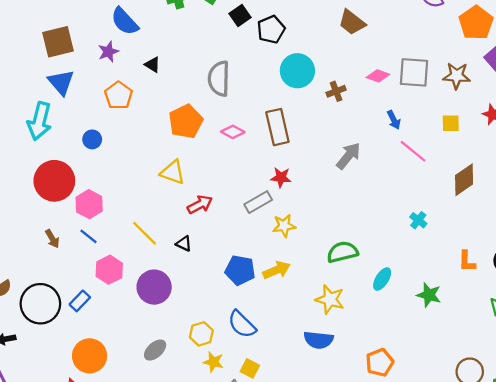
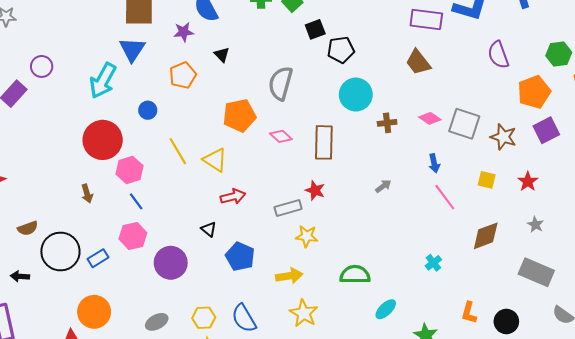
gray arrow: (348, 156) -> (383, 186), size x0.6
yellow line: (145, 233) -> (178, 151), moved
blue line: (89, 236) -> (136, 201), moved
blue pentagon: (240, 270) -> (240, 257), moved
yellow star: (330, 299) -> (304, 313), moved

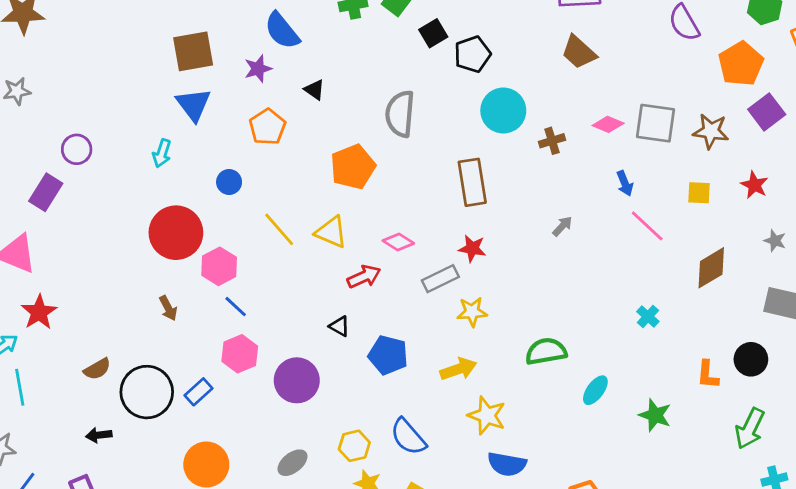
cyan arrow: (103, 81) -> (162, 153), size x0.6
pink diamond: (281, 136) -> (398, 242), moved
black circle: (506, 321) -> (751, 359), moved

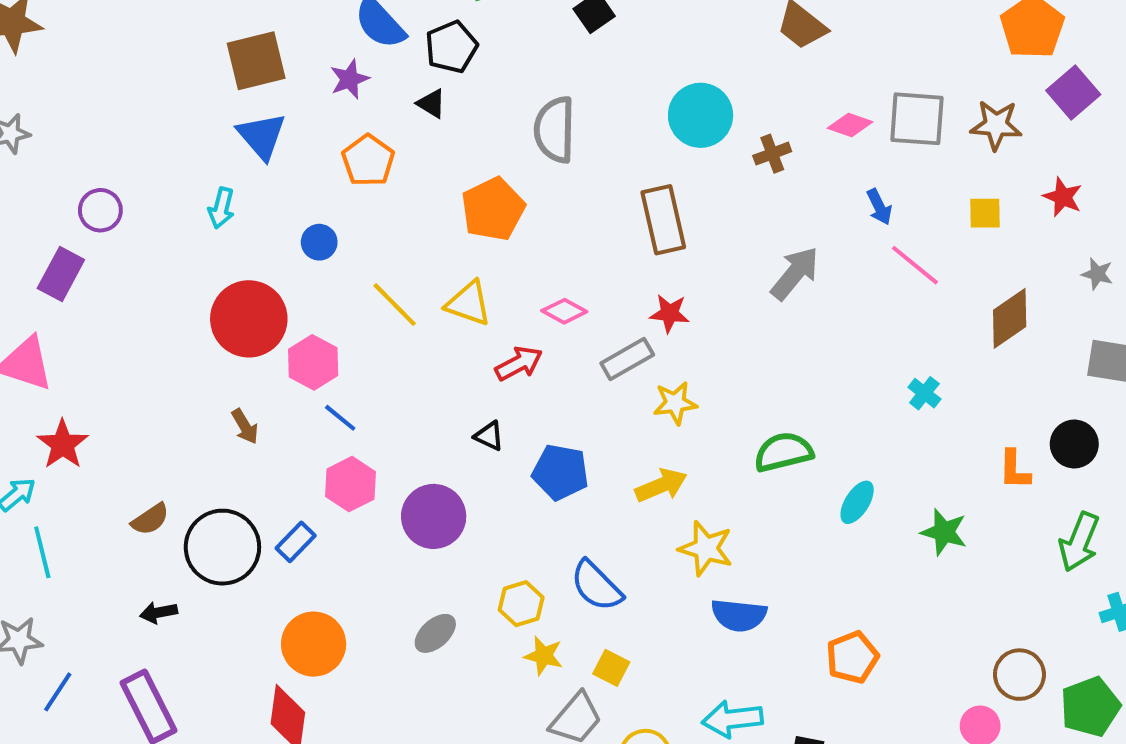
black pentagon: (472, 54) -> (451, 47), moved
gray arrow: (562, 226) -> (795, 273), size x1.8

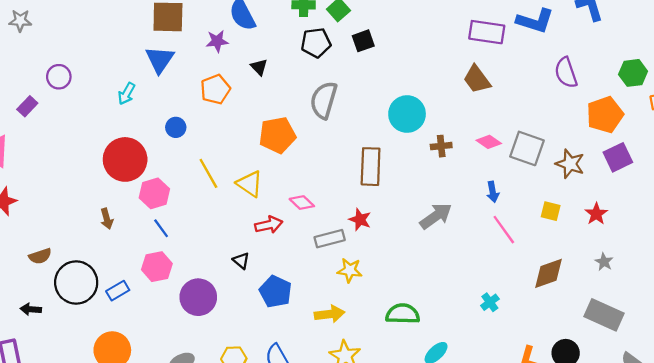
black pentagon: (451, 47) -> (316, 43), moved
purple rectangle: (61, 274) -> (27, 106), size x0.7

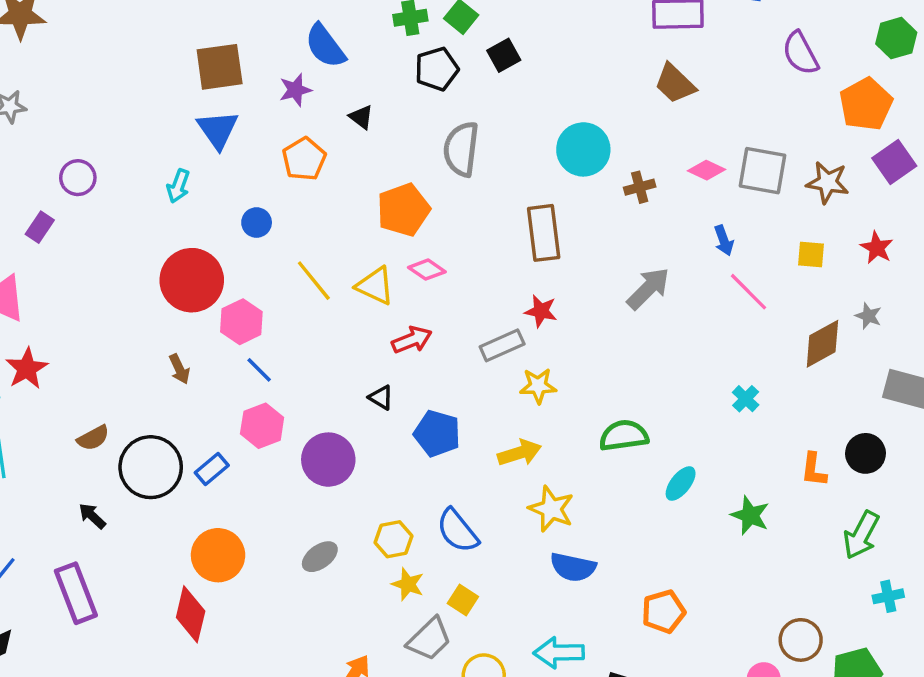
pink diamond: (302, 203) -> (427, 270), moved
gray star: (604, 262) -> (868, 316), moved
black arrow: (31, 309) -> (92, 516), turned 48

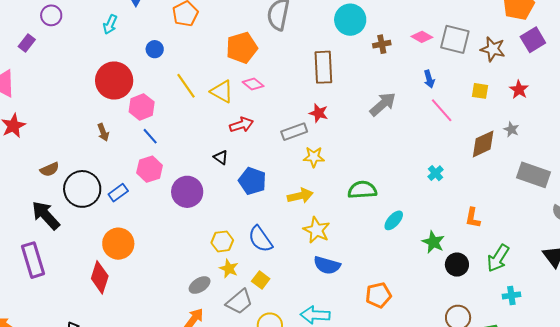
black circle: (865, 453) -> (457, 265), moved
black arrow: (92, 516) -> (46, 215), size x1.8
gray ellipse: (320, 557) -> (200, 285), moved

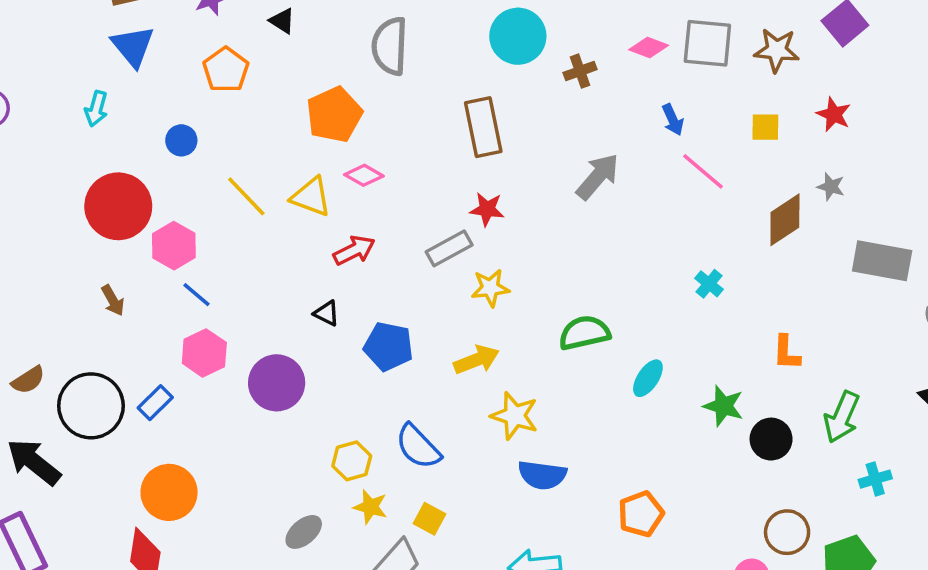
gray ellipse: (200, 285) -> (304, 532), moved

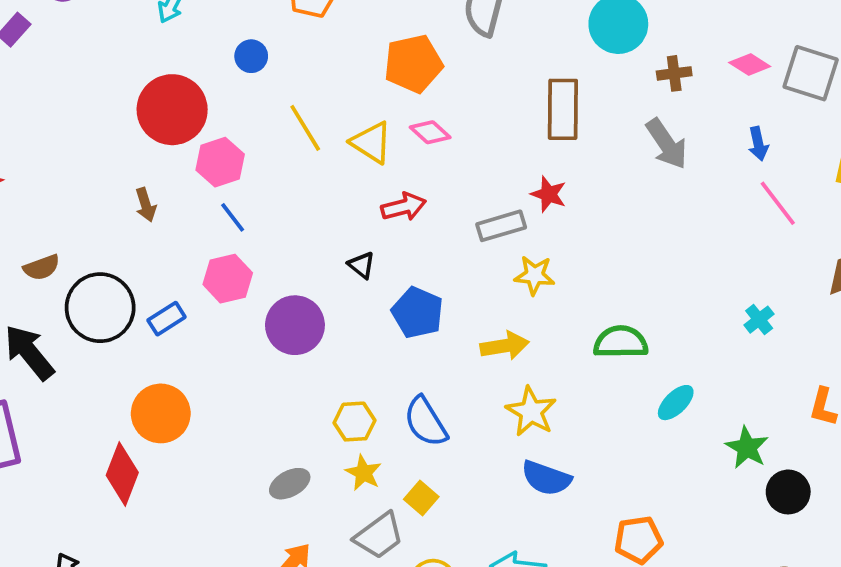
gray arrow: (598, 176) -> (667, 144), moved, turned 93

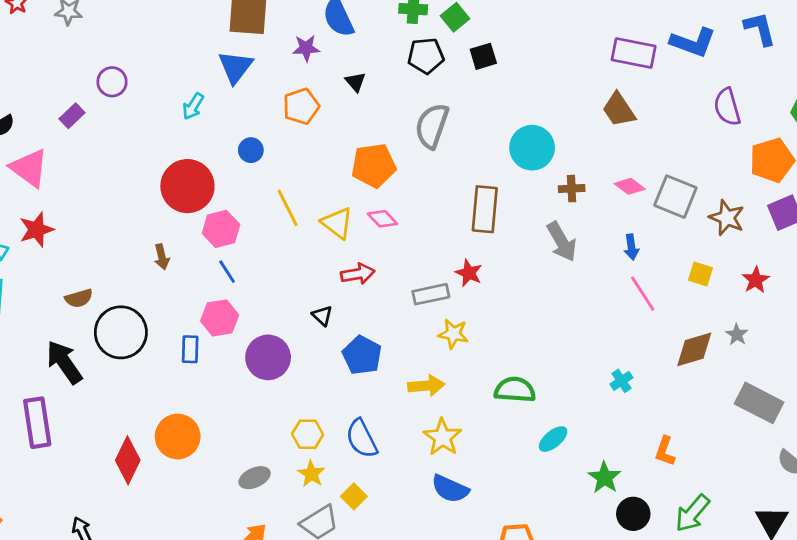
blue rectangle: (167, 319) -> (190, 349), moved, turned -60
orange circle: (161, 413) -> (178, 437), moved

